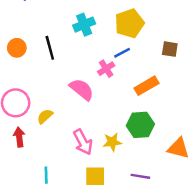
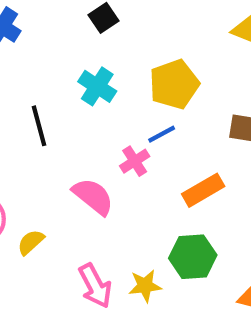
cyan cross: (84, 25) -> (97, 86), turned -35

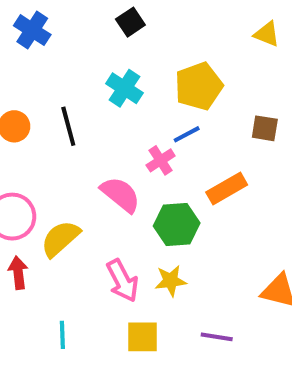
yellow semicircle: (31, 242) -> (60, 239), size x1.5
green hexagon: (193, 257) -> (177, 225), moved

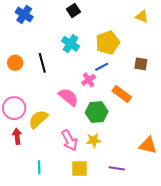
orange rectangle: (227, 188) -> (122, 94), turned 66

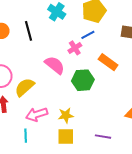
pink arrow: (69, 140) -> (37, 114), moved, turned 100
yellow star: (94, 140) -> (66, 115), moved

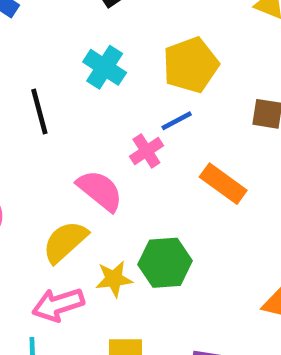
green hexagon: (83, 80) -> (165, 263), moved
yellow semicircle: (25, 87) -> (65, 242), moved
yellow star: (66, 115) -> (114, 279), moved

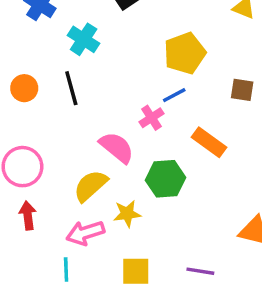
cyan cross: (105, 67) -> (84, 39), moved
green hexagon: (165, 263) -> (165, 179), moved

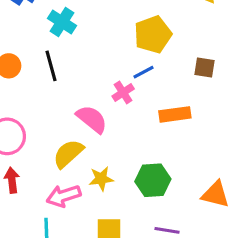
orange rectangle: (209, 142) -> (175, 114), turned -44
green hexagon: (165, 179) -> (153, 180), moved

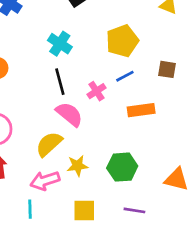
cyan cross: (62, 22) -> (60, 44), moved
black line: (51, 66) -> (60, 82), moved
blue line: (143, 72) -> (125, 76), moved

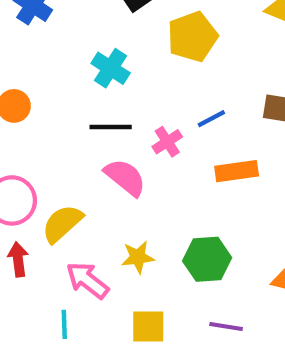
yellow pentagon: (122, 41) -> (192, 37), moved
black line: (60, 82) -> (111, 127), turned -75
yellow semicircle: (49, 144) -> (62, 224), moved
pink arrow: (45, 181) -> (87, 280), turned 56

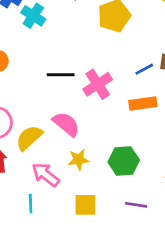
cyan cross: (111, 68) -> (33, 16), moved
blue line: (211, 119) -> (144, 69), moved
pink cross: (167, 142) -> (98, 84), size x1.5
pink semicircle: (125, 177) -> (66, 124), moved

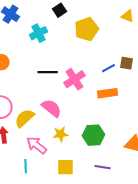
cyan cross: (33, 16) -> (39, 33), moved, turned 30

